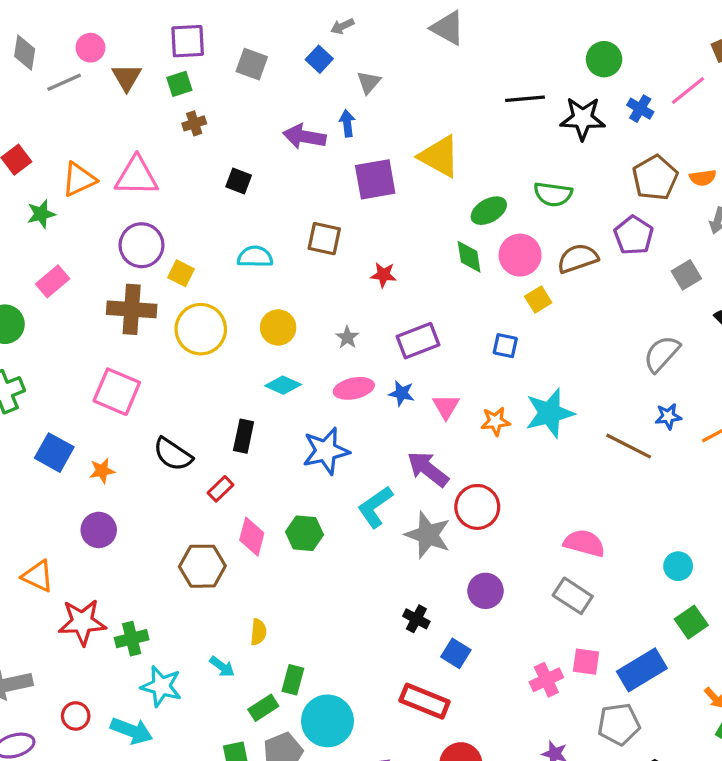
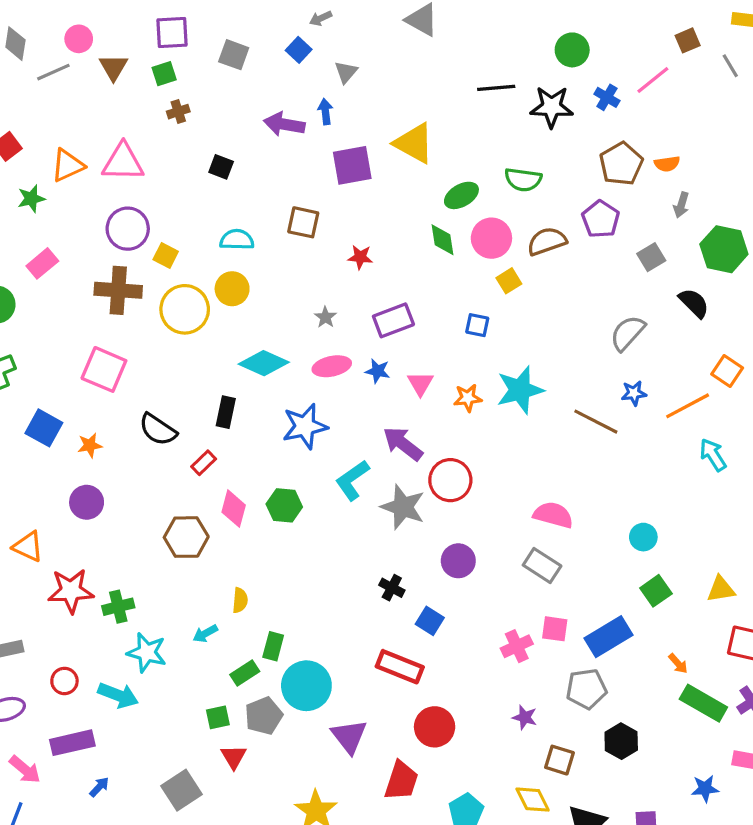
yellow circle: (278, 327) -> (232, 289), moved
cyan diamond: (283, 385) -> (264, 363), size x1.4
cyan arrow: (222, 667) -> (205, 634), turned 115

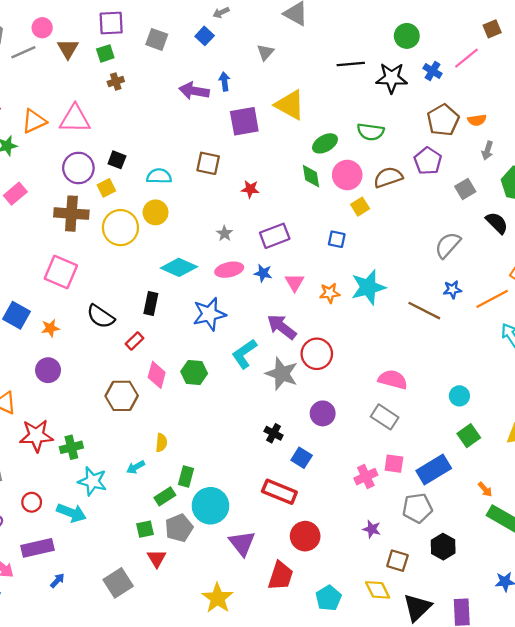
gray triangle: (346, 72) -> (265, 52), moved
black square: (221, 167) -> (117, 160), moved
yellow square: (166, 256) -> (106, 188), turned 36

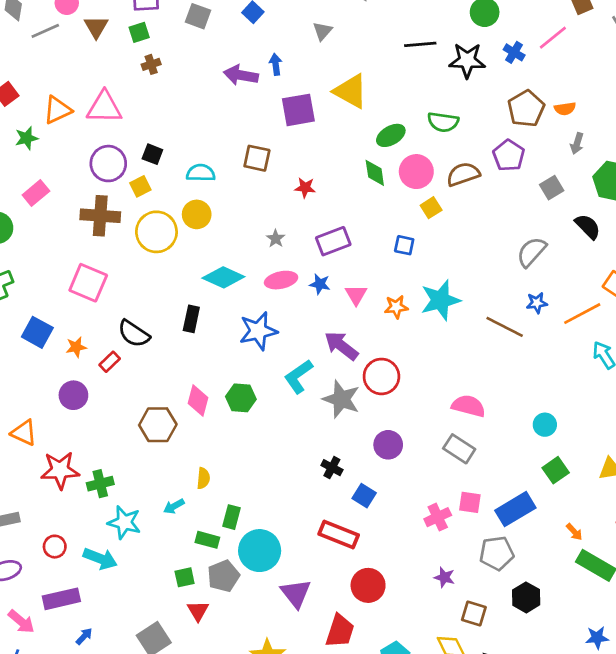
red rectangle: (134, 341) -> (110, 362), moved
green rectangle: (165, 496) -> (207, 540), turned 48

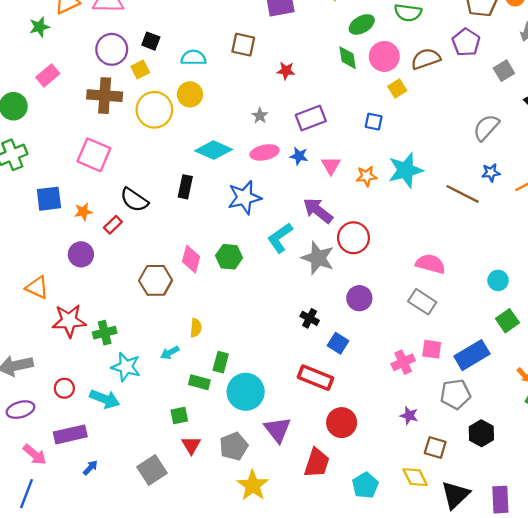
blue square: (37, 332) -> (49, 199), turned -36
gray pentagon: (223, 576) -> (234, 446), moved

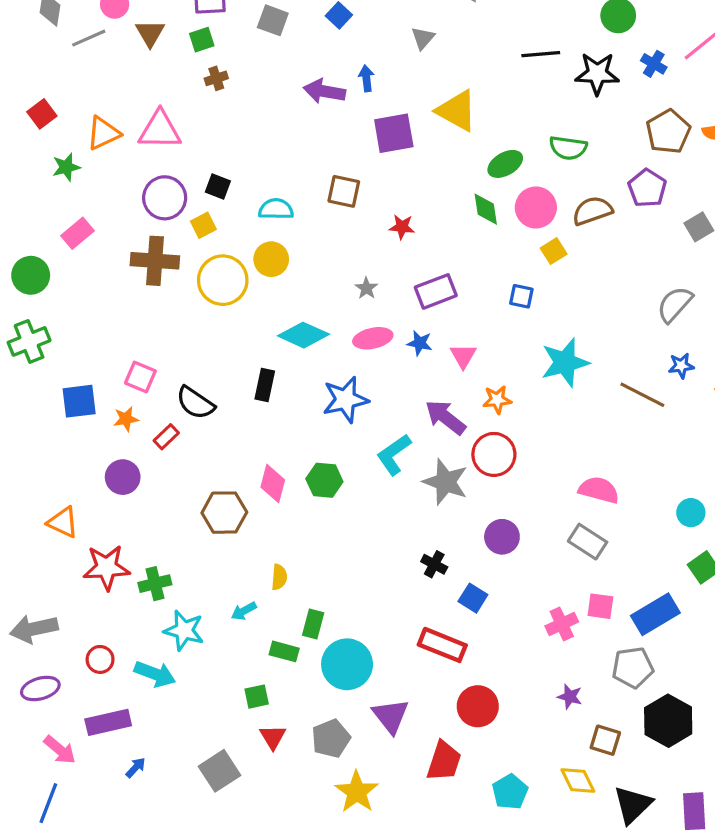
pink square: (94, 155) -> (140, 377), moved, size x0.7
orange star: (366, 176) -> (497, 400), moved
black hexagon: (481, 433) -> (668, 721), size x1.4

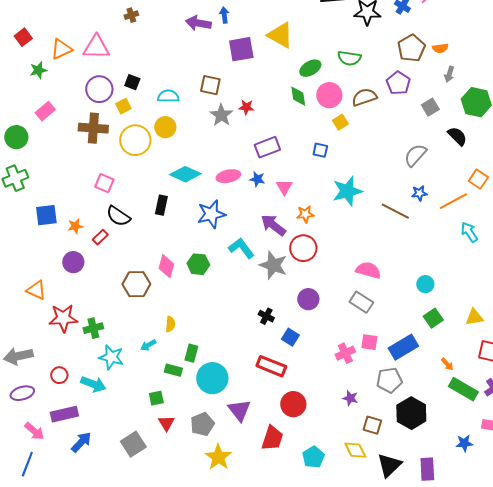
gray star: (366, 288) -> (221, 115), moved, size x1.6
pink square: (140, 377) -> (104, 183), moved
cyan L-shape: (394, 454) -> (241, 248), turned 88
blue arrow: (136, 768) -> (81, 442), size x1.6

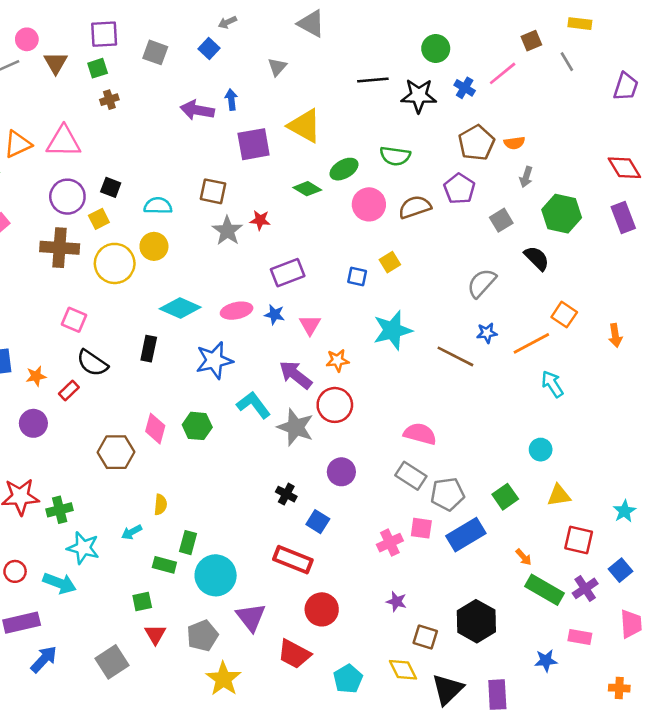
green diamond: (298, 96) -> (307, 189), moved, turned -50
yellow square: (340, 122) -> (390, 262), moved
cyan circle: (425, 284) -> (541, 450), moved
gray pentagon: (389, 380) -> (448, 494), moved
red trapezoid: (272, 438) -> (294, 654), turned 100

